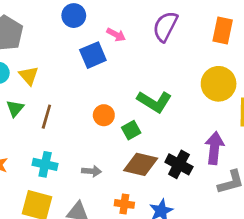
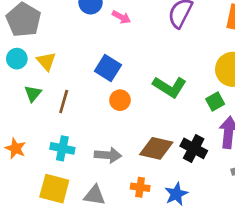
pink arrow: (116, 35) -> (121, 17), moved
blue square: (93, 55) -> (108, 68), moved, turned -35
green square: (131, 130) -> (215, 102), moved
gray arrow: (92, 171) -> (108, 155), size x1.4

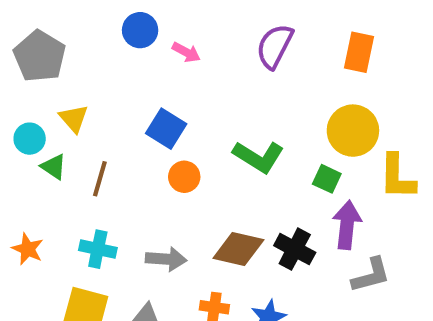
cyan circle: (17, 59) -> (30, 139), moved
green triangle: (33, 93) -> (54, 167), turned -36
green square: (215, 102) -> (327, 179), turned -36

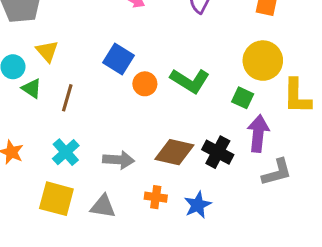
orange circle: (184, 177) -> (145, 84), moved
cyan cross: (98, 249) -> (66, 152), turned 36

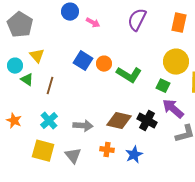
orange circle: (145, 84) -> (104, 64), moved
purple arrow: (258, 133) -> (173, 109), turned -55
gray triangle: (103, 206) -> (73, 156), turned 42

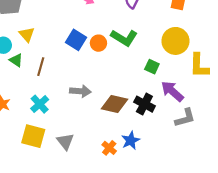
green L-shape: (129, 75) -> (124, 38), moved
green square: (163, 86) -> (152, 67), moved
gray arrow: (83, 126) -> (80, 91), moved
orange cross: (107, 150) -> (109, 148), moved, turned 32

